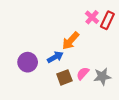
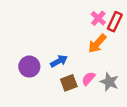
orange arrow: (71, 41) -> (97, 44), moved
gray star: (102, 76) -> (109, 82), turned 30

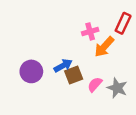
pink cross: (98, 18) -> (90, 31), moved, turned 32
brown square: (69, 83) -> (74, 75), moved

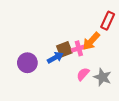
pink cross: (90, 31) -> (79, 48), moved
brown square: (74, 75) -> (64, 49), moved

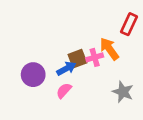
orange arrow: (91, 41) -> (109, 49), turned 102
pink semicircle: (83, 74) -> (64, 91), moved

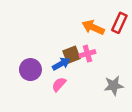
orange arrow: (109, 49) -> (93, 27), moved, turned -30
gray star: (123, 92) -> (114, 86), turned -30

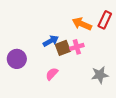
blue arrow: (61, 64) -> (51, 41), moved
purple circle: (30, 70) -> (17, 59), moved

